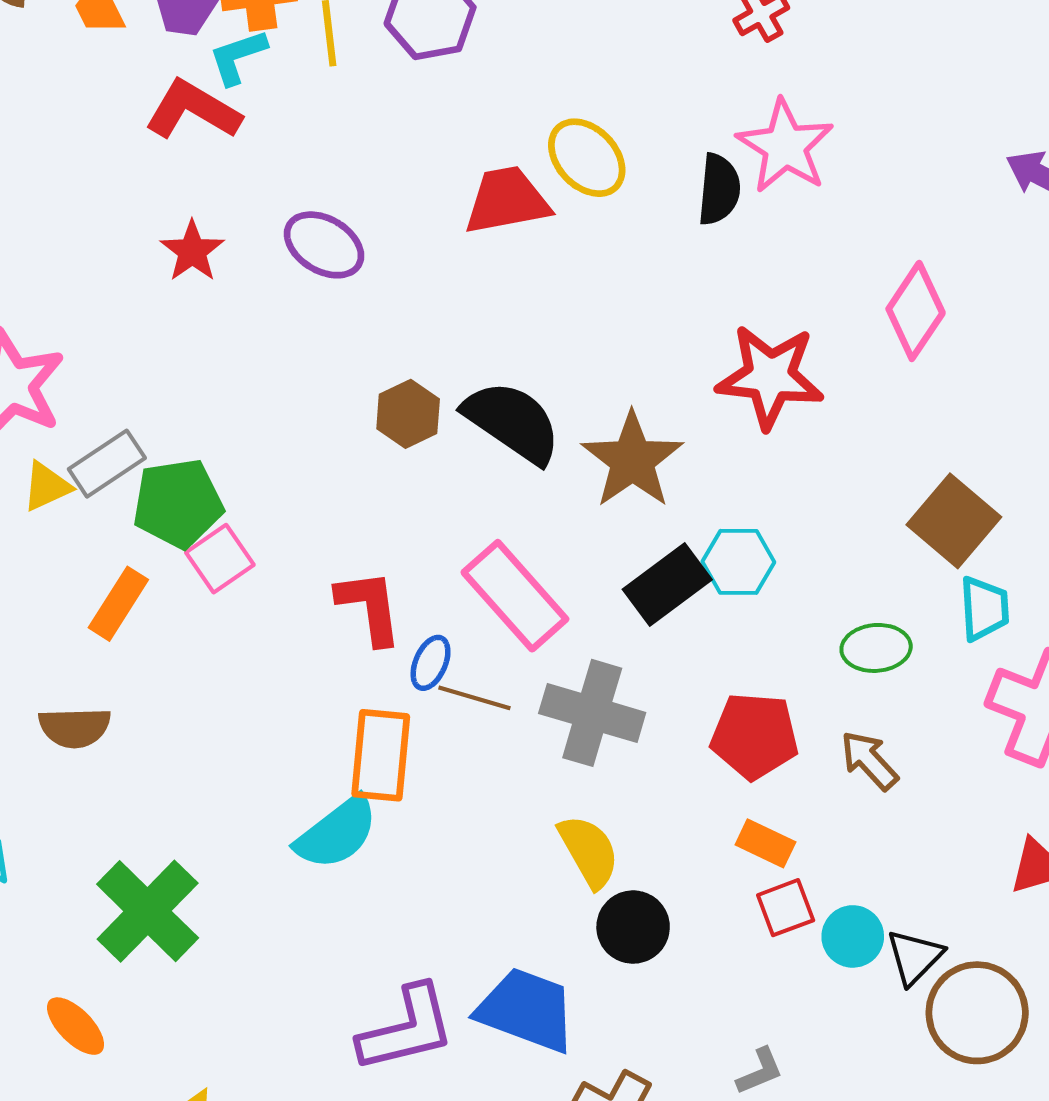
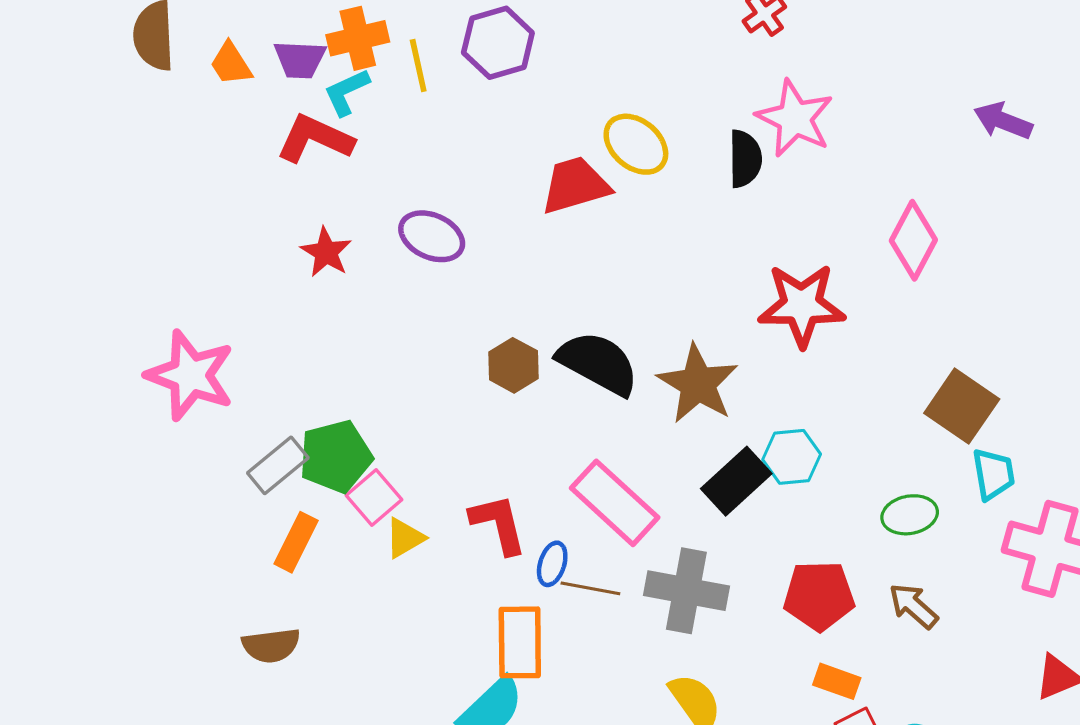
gray rectangle: (107, 464) -> (278, 465), moved
yellow triangle: (47, 487) -> (405, 538), moved

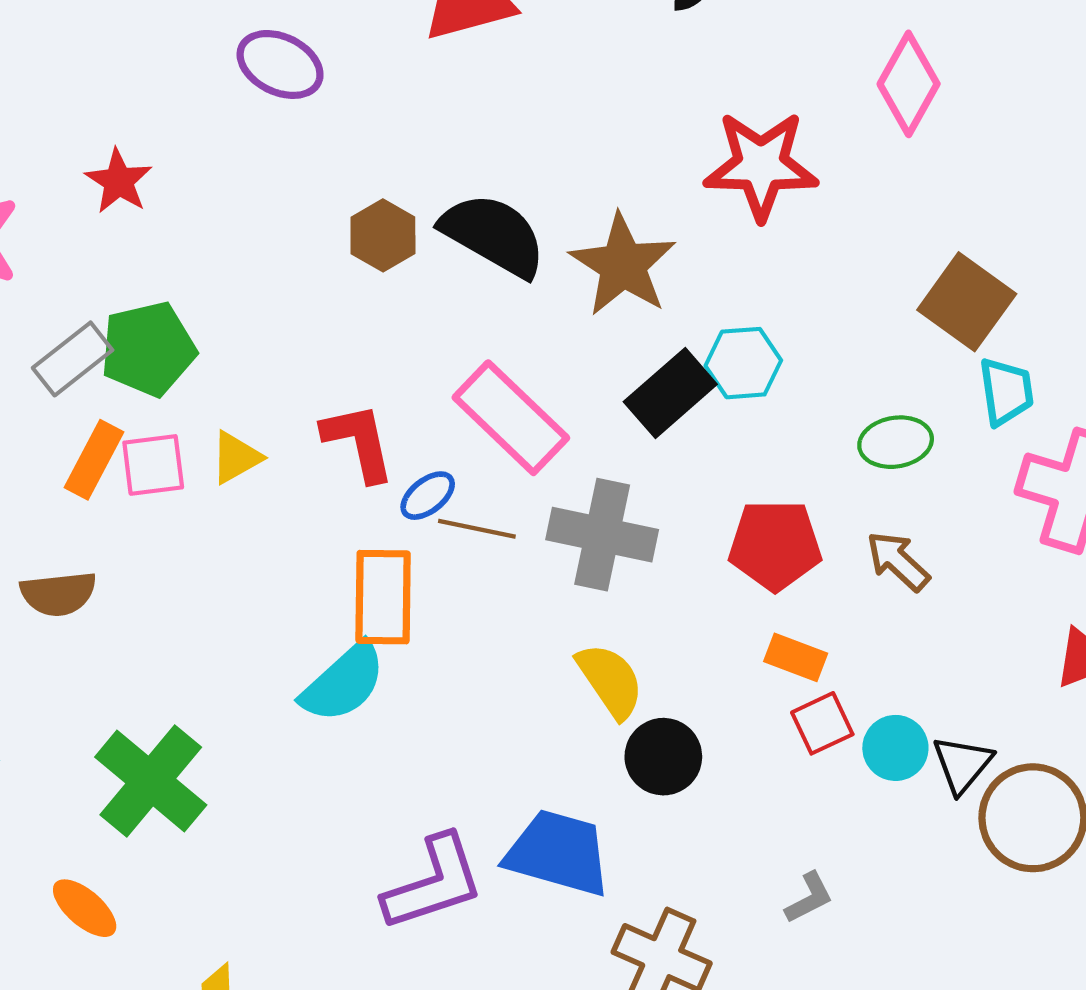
red star: (326, 252) -> (119, 181), moved
pink square: (374, 497) -> (153, 465), moved, turned 32
blue ellipse: (552, 564) -> (428, 496), turned 33

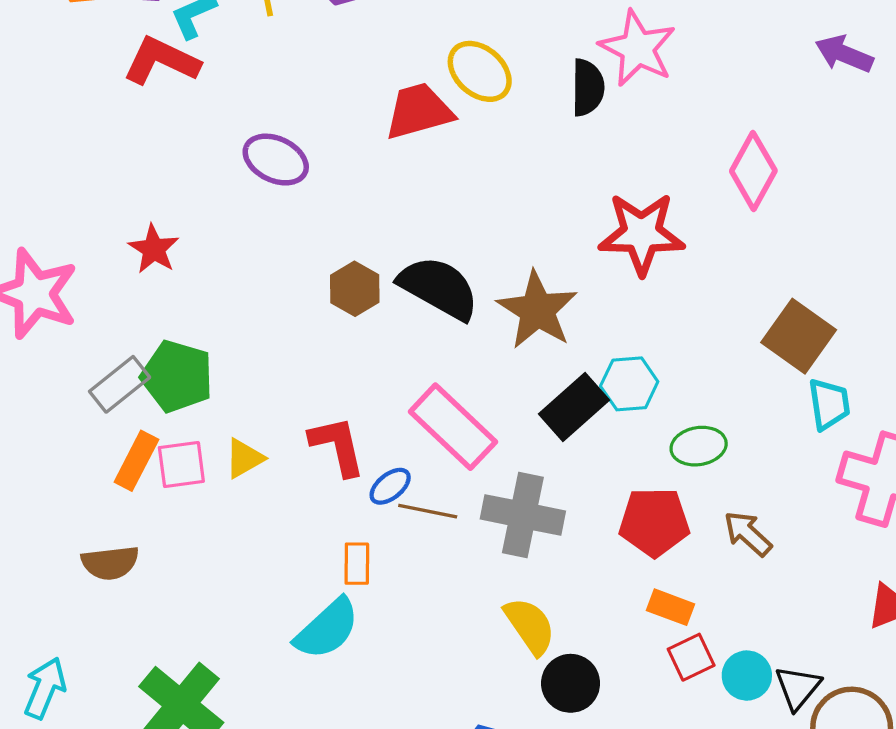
green pentagon: (148, 349) -> (177, 376), turned 30
green ellipse: (896, 442) -> (699, 446), moved
orange rectangle: (383, 597) -> (357, 564), size x0.6

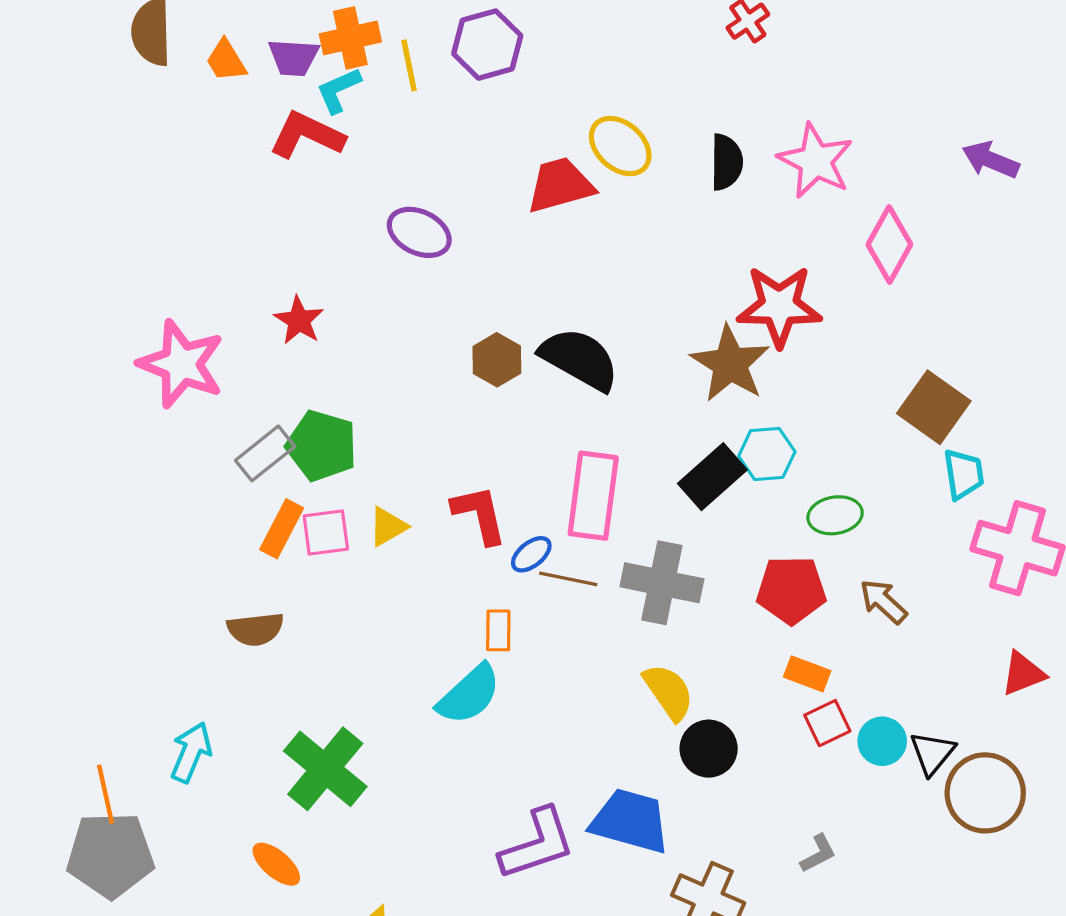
pink star: (638, 48) -> (816, 161), moved
purple arrow: (844, 54) -> (991, 160), moved
brown star: (537, 310) -> (730, 364), moved
pink rectangle: (453, 427) -> (593, 496), turned 54

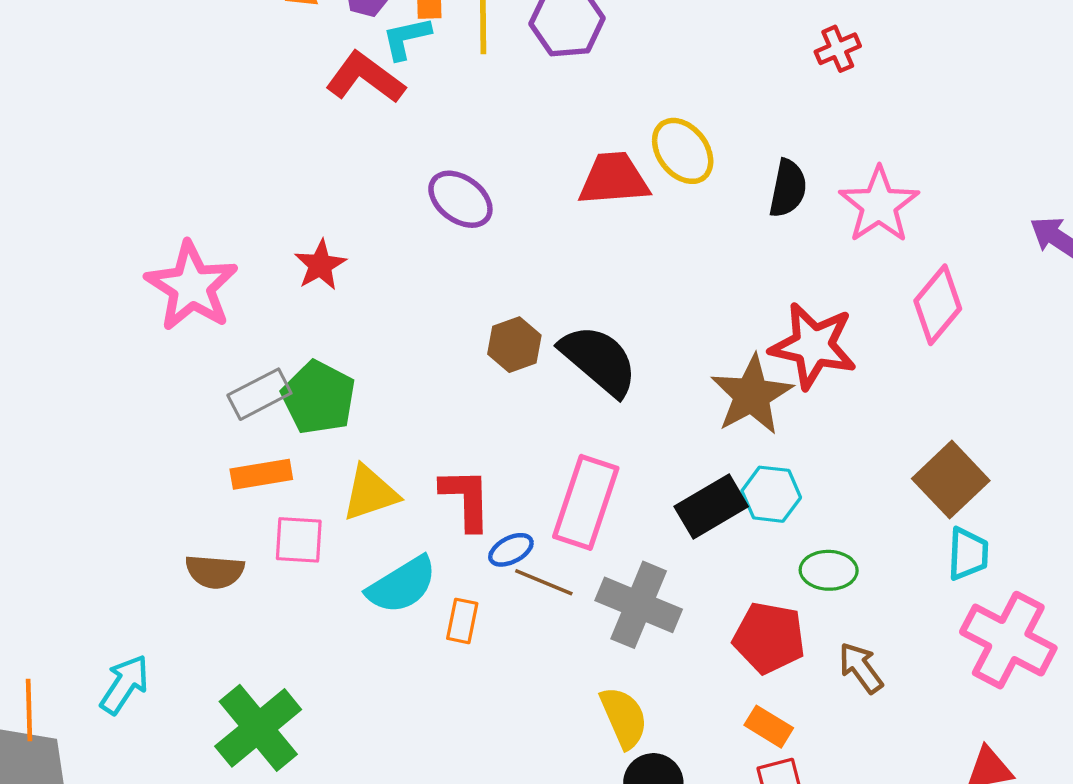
yellow triangle: (388, 527) -> (370, 493), size x1.4
orange rectangle: (282, 529) -> (261, 474), turned 42
pink square: (326, 532) -> (299, 540), moved
cyan semicircle: (469, 695) -> (402, 585), moved

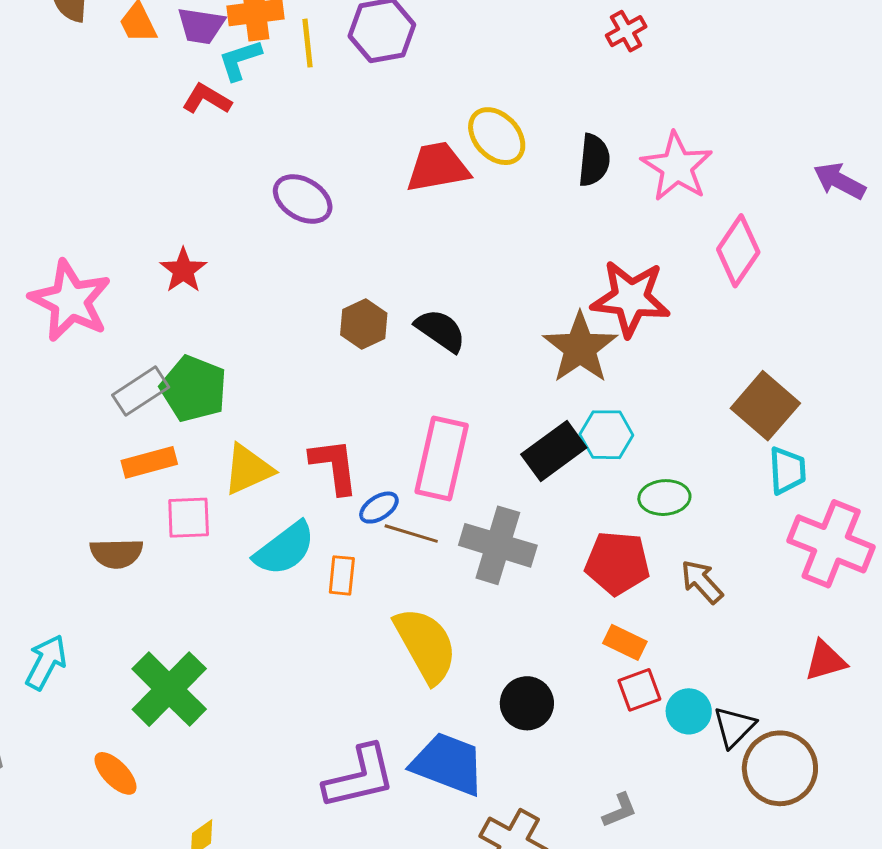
red L-shape: (365, 78) -> (207, 99), size x0.7
black semicircle: (599, 360) -> (441, 330), size x0.7
yellow semicircle: (624, 718) -> (426, 645), moved, size x1.4

